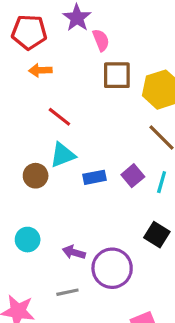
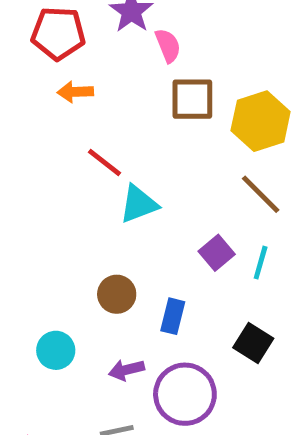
cyan triangle: (63, 155) -> (139, 204), moved
brown circle: (36, 176) -> (117, 294), moved
blue rectangle: (95, 177) -> (173, 316), moved, turned -65
purple arrow: (74, 252) -> (126, 370), turned -30

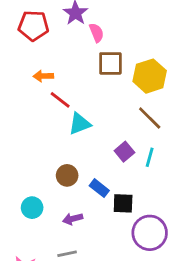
orange arrow: (75, 92) -> (43, 76), moved
blue rectangle: (173, 316) -> (99, 188), turned -66
black square: (253, 343) -> (123, 203), moved, turned -30
purple circle: (185, 394) -> (150, 233), moved

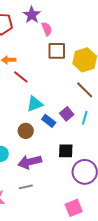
cyan triangle: (80, 124) -> (35, 104), moved
blue rectangle: (99, 188) -> (49, 121), moved
purple arrow: (73, 219) -> (30, 162), size x1.6

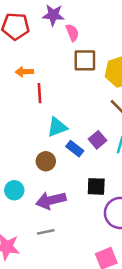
purple star: (32, 15) -> (53, 15), turned -30
red line: (21, 77) -> (39, 93), turned 49

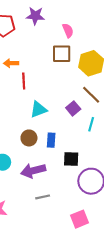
pink semicircle: (72, 33) -> (68, 31), moved
purple square: (97, 140) -> (73, 108), moved
blue rectangle: (75, 149) -> (51, 140), moved, turned 56
gray line: (46, 232) -> (43, 197), moved

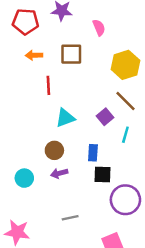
brown square: (62, 54) -> (71, 54), moved
orange arrow: (11, 63) -> (34, 55), moved
blue rectangle: (51, 140) -> (93, 153), moved
purple arrow: (33, 171) -> (59, 173), moved, size x0.6

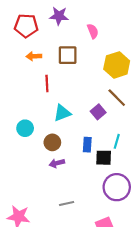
cyan line: (125, 135) -> (117, 141), moved
black square: (103, 174) -> (104, 158), moved
cyan circle: (24, 178) -> (25, 128), moved

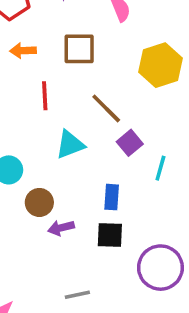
brown line: (117, 98) -> (106, 108), moved
cyan line: (117, 141) -> (160, 168), moved
brown circle: (52, 142) -> (39, 202), moved
black square: (104, 158) -> (110, 235), moved

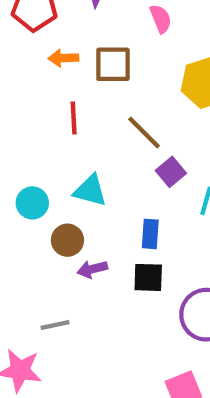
orange arrow: (23, 51) -> (63, 58), moved
cyan triangle: (70, 145) -> (90, 190), moved, turned 36
gray line: (77, 295) -> (55, 325), moved

